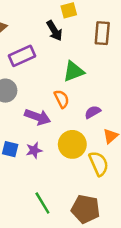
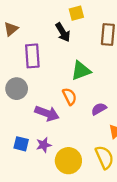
purple rectangle: (22, 56) -> (32, 56), turned -70
yellow circle: (72, 144) -> (68, 161), moved

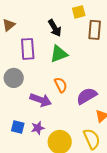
yellow square: (76, 13) -> (79, 12), moved
green triangle: (81, 71) -> (59, 54), moved
purple semicircle: (99, 109) -> (87, 96), size x1.5

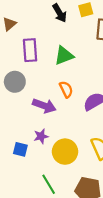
black arrow: (55, 28) -> (60, 13), moved
blue square: (18, 127) -> (20, 149), moved

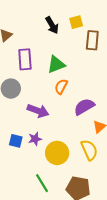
orange semicircle: (66, 89) -> (61, 87), moved, turned -126
blue square: (20, 149) -> (16, 141), moved

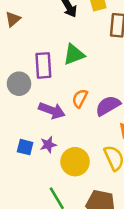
purple rectangle: (25, 59) -> (43, 65), moved
orange semicircle: (61, 87) -> (80, 98), moved

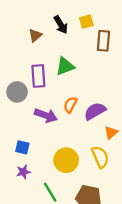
brown triangle: (13, 19) -> (35, 35), moved
purple star: (48, 145) -> (23, 172), moved

